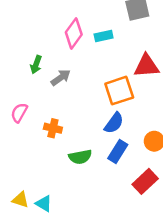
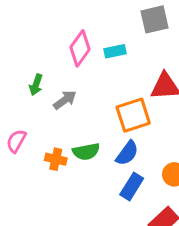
green semicircle: (80, 157) -> (86, 152), moved

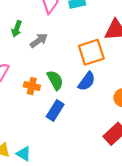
green semicircle: (86, 152) -> (55, 80), turned -108
blue rectangle: (132, 187) -> (55, 111), moved

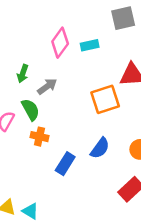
green semicircle: (55, 80) -> (30, 110), moved
blue semicircle: (87, 81) -> (100, 148), moved

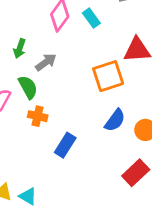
cyan rectangle: (90, 45) -> (91, 18), turned 66
blue semicircle: (100, 148) -> (115, 120), moved

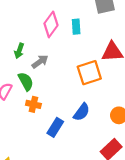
cyan rectangle: (91, 18) -> (76, 27), turned 32
blue semicircle: (115, 120) -> (82, 112), moved

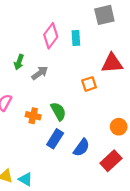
orange square: (89, 73) -> (89, 84), size x0.6
green semicircle: (26, 81) -> (58, 111), moved
blue semicircle: (82, 112) -> (81, 148), moved

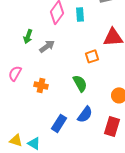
green semicircle: (58, 111) -> (80, 83), moved
blue rectangle: (55, 139) -> (59, 123), moved
red rectangle: (111, 161) -> (112, 126), turned -30

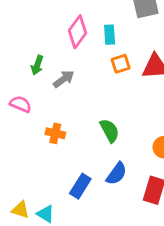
orange square: (92, 56) -> (121, 64), moved
pink semicircle: (15, 73) -> (21, 104), moved, turned 84

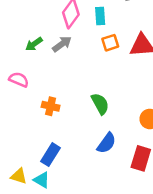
green arrow: (37, 65) -> (34, 44), turned 36
gray arrow: (64, 79) -> (62, 44), moved
blue rectangle: (80, 186) -> (51, 155), moved

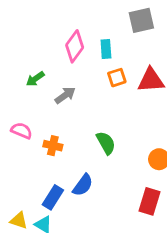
gray arrow: (62, 44) -> (65, 95), moved
pink semicircle: (19, 80) -> (22, 131), moved
blue semicircle: (106, 143) -> (83, 185), moved

